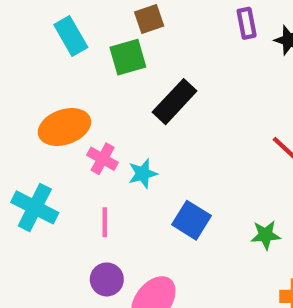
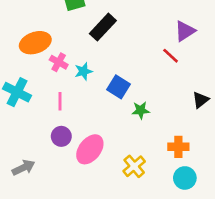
blue square: (191, 220) -> (119, 87), moved
green star: (266, 235) -> (141, 110), moved

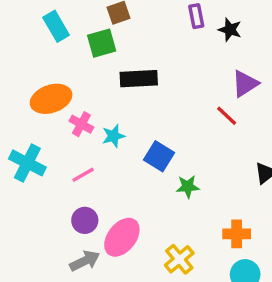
black rectangle: (103, 27) -> (139, 79), turned 44
pink line: (60, 101) -> (83, 175), turned 60
gray arrow: (24, 168) -> (85, 261), moved

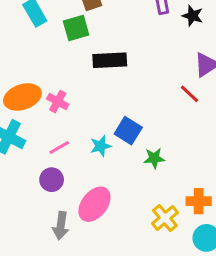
orange ellipse: (51, 99) -> (22, 97), moved
cyan star: (113, 136) -> (101, 146), moved
purple circle: (85, 220) -> (52, 180), moved
yellow cross: (179, 259) -> (165, 218), moved
gray arrow: (85, 261) -> (61, 226), turned 124

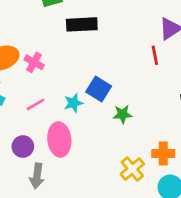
red line: (189, 94) -> (155, 55), turned 36
purple circle: (52, 180) -> (23, 147), moved
pink ellipse: (94, 204) -> (59, 139), moved, turned -44

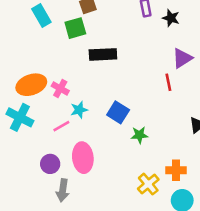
cyan star: (73, 103) -> (79, 110), moved

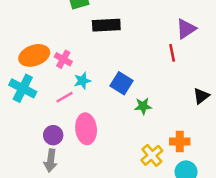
gray arrow: (63, 190) -> (51, 160), moved

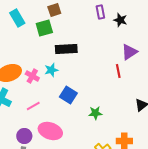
cyan star: (82, 81) -> (51, 70), moved
blue square: (121, 83) -> (68, 95), moved
pink ellipse: (86, 129) -> (50, 131), turned -65

